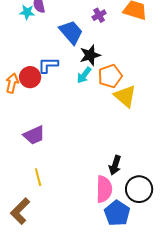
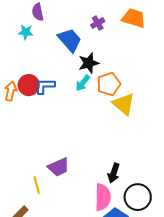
cyan star: (27, 12) -> (26, 32), moved
blue L-shape: (48, 65) -> (45, 86), moved
purple trapezoid: (34, 135) -> (59, 167), moved

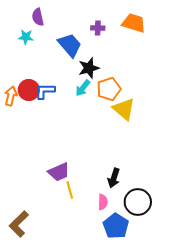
purple cross: (98, 23) -> (98, 28), turned 32
yellow line: (37, 185) -> (70, 190), moved
pink semicircle: (103, 197) -> (103, 202), size x0.6

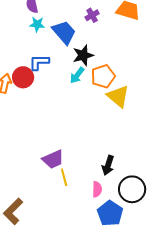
purple cross: (98, 28) -> (92, 15), turned -32
cyan star: (26, 37) -> (37, 24), moved
blue L-shape: (45, 91) -> (39, 62), moved

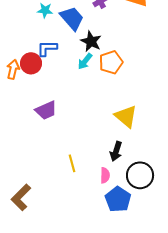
black star: (83, 55) -> (91, 41), turned -30
yellow triangle: (118, 96) -> (126, 116), moved
purple trapezoid: (53, 159) -> (46, 110), moved

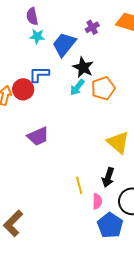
blue trapezoid: (72, 18) -> (64, 44), turned -100
yellow line: (72, 163) -> (79, 185), moved

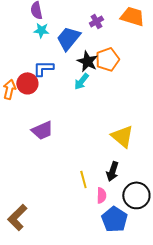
orange pentagon: (103, 88) -> (107, 59), moved

